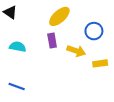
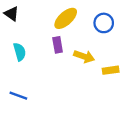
blue circle: (94, 31) -> (104, 23), moved
cyan semicircle: (18, 47) -> (20, 52), turned 63

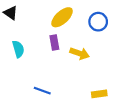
yellow rectangle: (111, 70) -> (99, 94), moved
blue line: (18, 96) -> (42, 91), moved

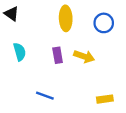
yellow ellipse: (62, 17) -> (66, 18), turned -50
purple rectangle: (54, 42) -> (58, 55), moved

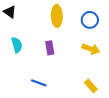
yellow arrow: (84, 56) -> (91, 49), moved
yellow rectangle: (105, 99) -> (91, 86), turned 56

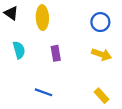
yellow ellipse: (57, 16) -> (42, 18), moved

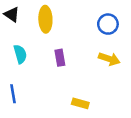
blue line: (43, 92) -> (13, 94), moved, turned 60
yellow rectangle: (102, 96) -> (80, 103), moved, turned -32

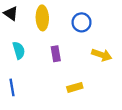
blue circle: (108, 24) -> (82, 22), moved
yellow rectangle: (80, 103) -> (75, 87), moved, turned -32

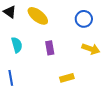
yellow ellipse: (42, 18) -> (38, 16), turned -50
blue circle: (82, 22) -> (84, 19), moved

